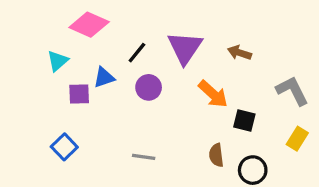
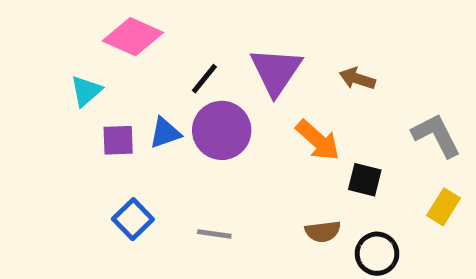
blue triangle: (104, 77) -> (165, 133), moved
purple circle: (149, 87) -> (222, 130), size x1.5
blue square: (64, 147) -> (133, 219), moved
brown semicircle: (216, 155) -> (323, 231), turned -90

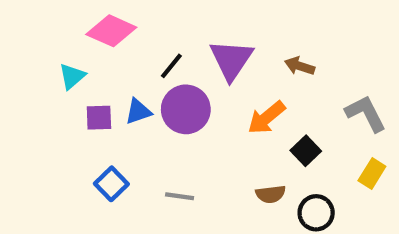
orange arrow: (318, 140) -> (266, 118), turned 99
black square: (365, 180) -> (306, 151), turned 32

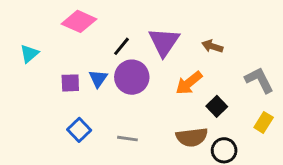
cyan triangle: (72, 76) -> (29, 54), moved
blue triangle: (138, 111) -> (98, 79), turned -36
brown semicircle: (271, 194) -> (192, 137), size x1.5

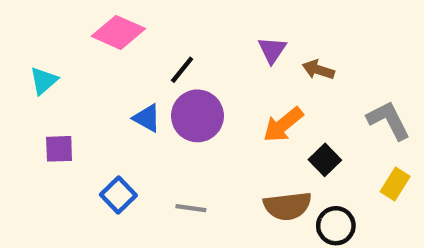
purple triangle: (164, 42) -> (272, 50), moved, size x0.6
blue triangle: (98, 79) -> (147, 118), turned -36
purple square: (70, 83) -> (59, 149), moved

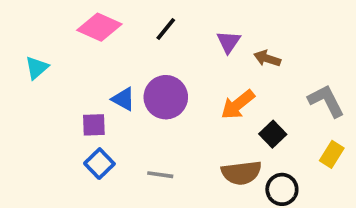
black line: (182, 70) -> (166, 29), moved
purple square: (59, 149) -> (94, 125), moved

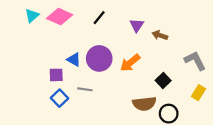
cyan triangle: (37, 68) -> (32, 15), moved
orange arrow: (238, 105) -> (130, 63), moved
gray line: (160, 175) -> (85, 89), moved

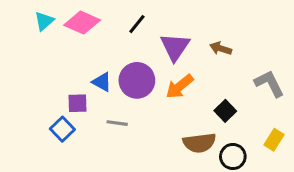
purple triangle: (137, 25) -> (175, 47), moved, size x1.5
yellow rectangle: (198, 93) -> (274, 140), moved
blue square: (60, 98) -> (62, 129), moved

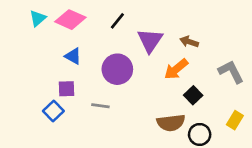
blue triangle: (102, 82) -> (73, 56), moved
orange arrow: (180, 86) -> (176, 69), moved

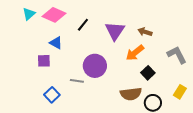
black line: (117, 21) -> (83, 25), moved
purple circle: (117, 69) -> (95, 66), moved
purple square: (66, 89) -> (44, 61), moved
blue square: (53, 111) -> (52, 95), moved

